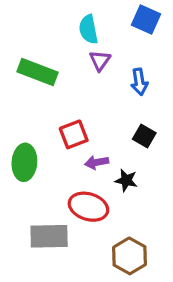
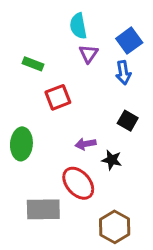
blue square: (146, 19) -> (129, 41), moved, turned 30
green rectangle: (38, 72) -> (33, 64), size x0.6
red square: (74, 134) -> (58, 97), moved
red ellipse: (88, 207) -> (78, 183), turned 32

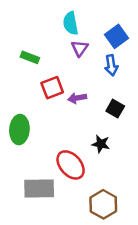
purple arrow: (86, 144) -> (77, 98), moved

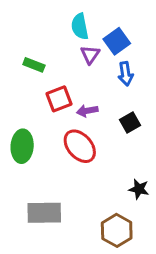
blue square: (116, 36) -> (117, 41), moved
black square: (115, 109) -> (130, 123), turned 30
black star: (101, 144) -> (139, 189), moved
red ellipse: (71, 165) -> (80, 146), moved

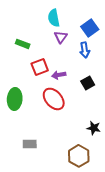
blue square: (117, 41) -> (90, 28), moved
gray rectangle: (44, 213) -> (30, 144), size x0.6

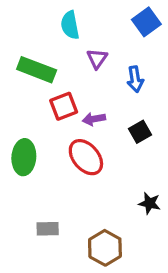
cyan semicircle: (54, 18) -> (70, 25), moved
blue square: (90, 28) -> (146, 22), moved
green rectangle: (23, 44) -> (37, 70), size x1.6
brown hexagon: (79, 156) -> (105, 248), moved

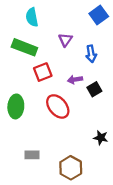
cyan semicircle: (70, 25) -> (32, 17), moved
purple arrow: (94, 119) -> (75, 80), moved

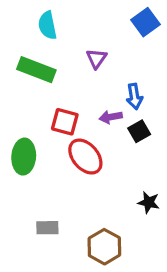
blue arrow: (91, 54) -> (134, 96), moved
red square: (43, 72) -> (65, 122), moved, turned 36

